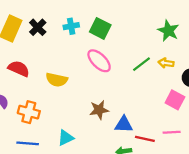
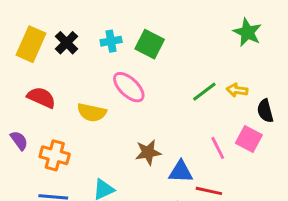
green star: (168, 31) -> (247, 32), moved
pink ellipse: (99, 61) -> (129, 87), moved
pink line: (172, 132) -> (218, 148), moved, turned 66

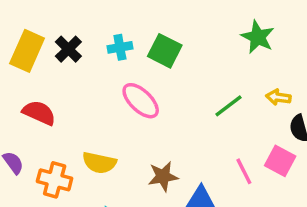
green star: (247, 32) -> (258, 37), moved
yellow arrow: (237, 90) -> (278, 97), moved
yellow semicircle: (92, 112) -> (99, 163), moved

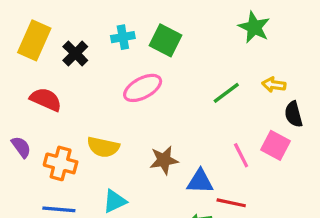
black cross: (68, 49) -> (75, 53), moved
pink ellipse: (141, 101) -> (143, 88), turned -72

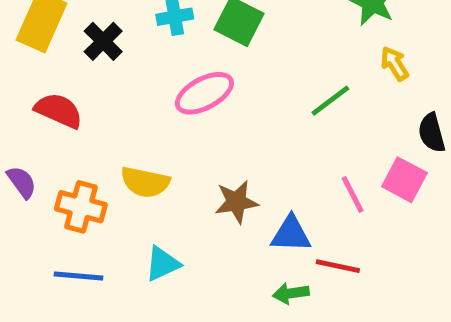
yellow arrow: (274, 85) -> (395, 64), moved, turned 50

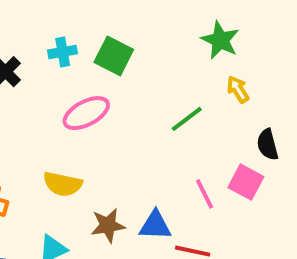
yellow semicircle: (145, 182) -> (63, 184), moved
brown star: (237, 202) -> (108, 225), moved

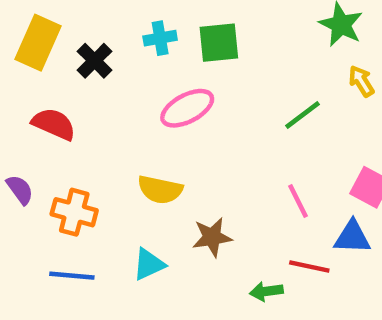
green square: (114, 56) -> (219, 43), turned -33
pink line: (204, 194) -> (298, 201), moved
blue triangle: (155, 225) -> (352, 237), moved

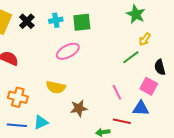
black cross: (95, 61) -> (27, 21), moved
yellow arrow: (361, 81) -> (145, 39), turned -112
green line: (303, 115) -> (131, 57), moved
cyan triangle: (149, 264) -> (41, 122), moved

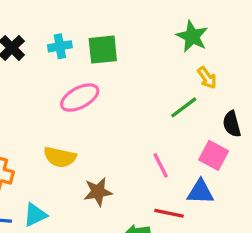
yellow arrow: (145, 39) -> (207, 78), turned -72

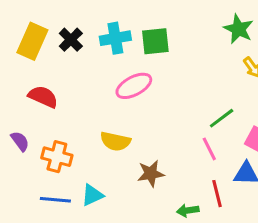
cyan cross: (60, 46) -> (115, 38), size x1.4
green line: (184, 107) -> (222, 118), moved
red line: (169, 213) -> (217, 194), turned 64

